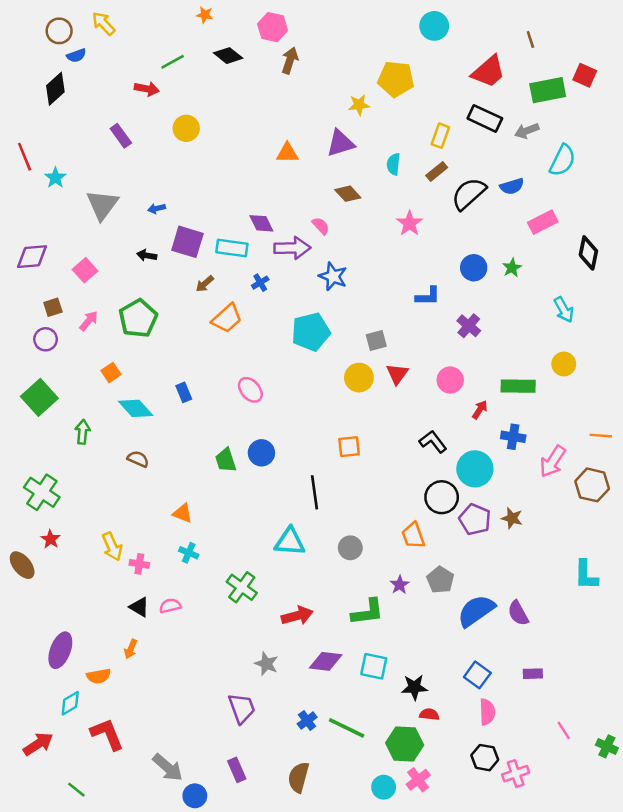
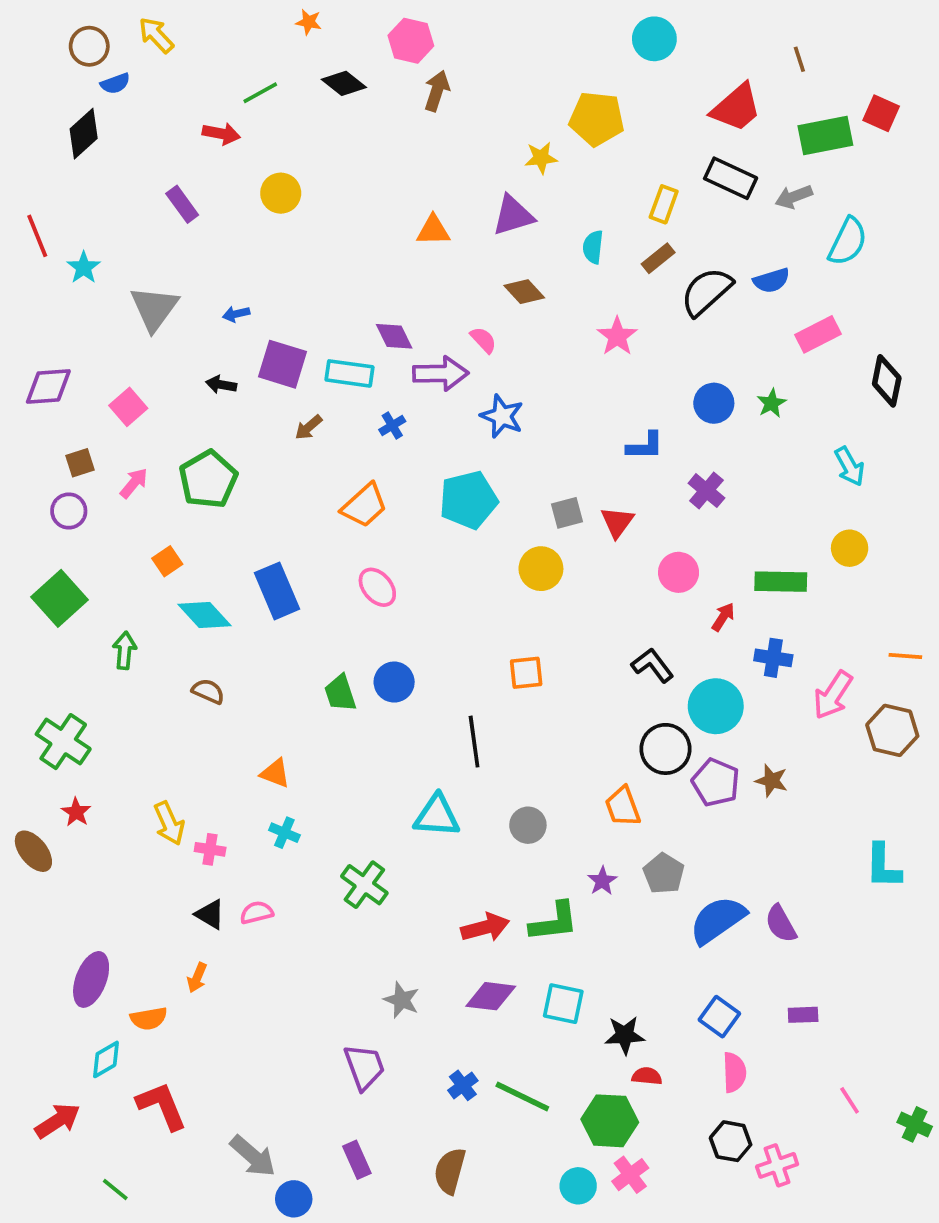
orange trapezoid: (227, 318) -> (364, 505), moved
red triangle: (397, 374) -> (617, 522), moved
blue rectangle: (184, 392) -> (277, 591), size x1.8
red arrow: (297, 616) -> (485, 927), moved

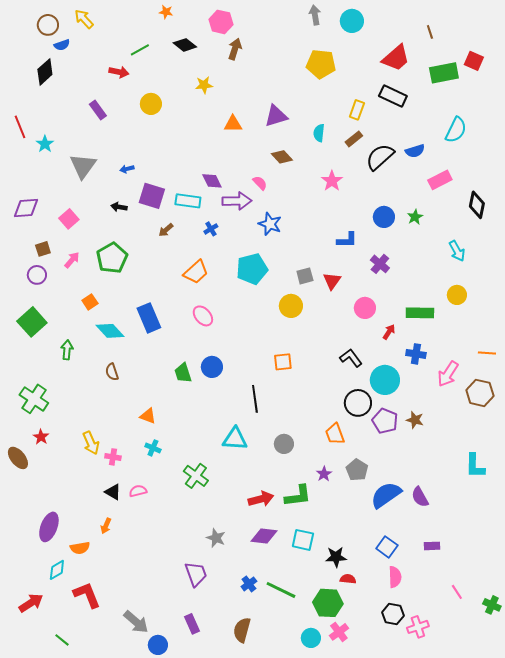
yellow star: (541, 158) -> (204, 85), moved
gray arrow: (794, 197) -> (315, 15), moved, turned 102
brown semicircle: (208, 691) -> (112, 372), turned -132

